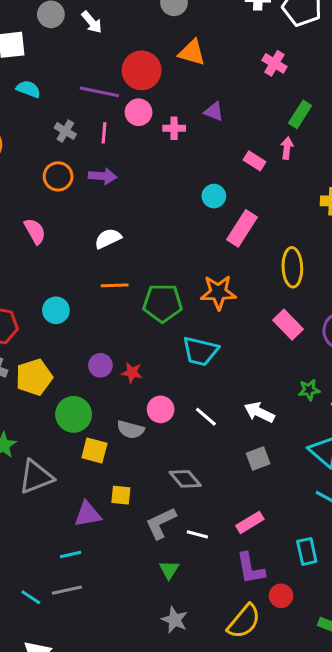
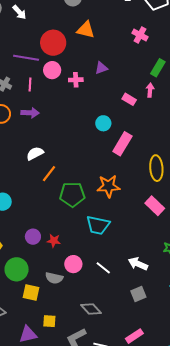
purple triangle: (214, 112) -> (101, 68), turned -40
orange line: (115, 285) -> (49, 174), moved, turned -48

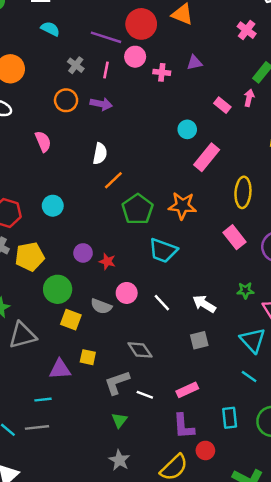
white semicircle: (35, 153) -> (100, 154), turned 120
green pentagon: (72, 194) -> (138, 209), turned 30

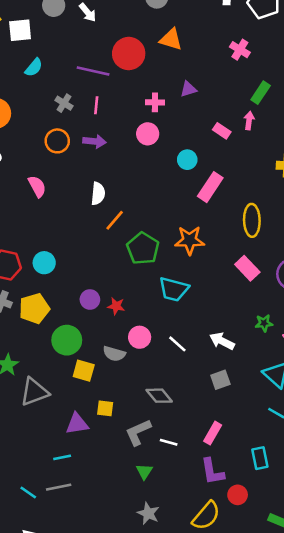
cyan semicircle: (50, 29) -> (34, 67), turned 108
pink circle: (135, 57) -> (148, 134), moved
cyan circle: (53, 206) -> (44, 263), moved
pink rectangle: (187, 390) -> (213, 433), turned -30

